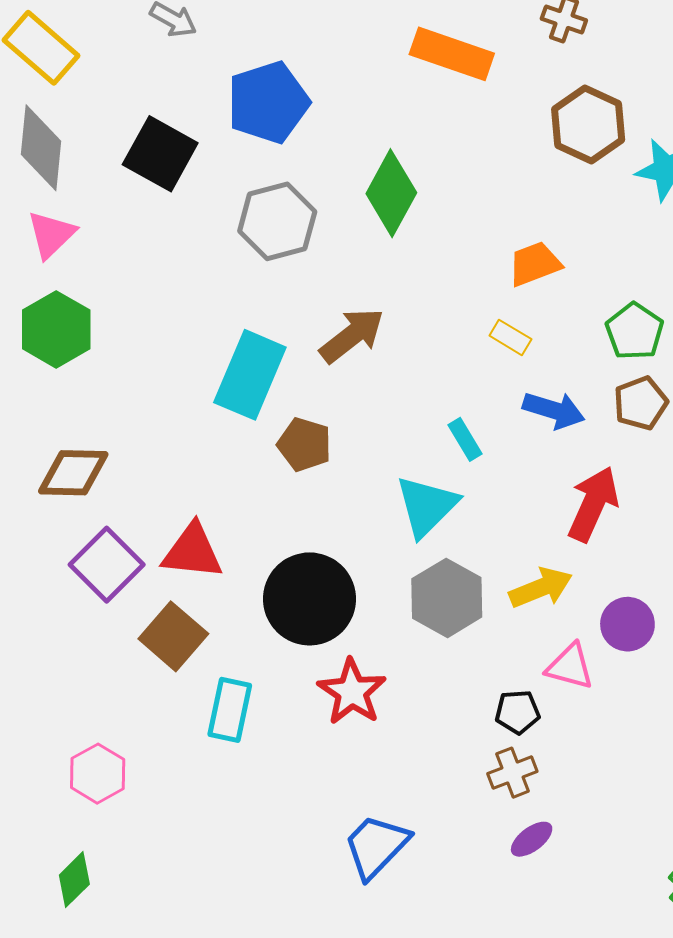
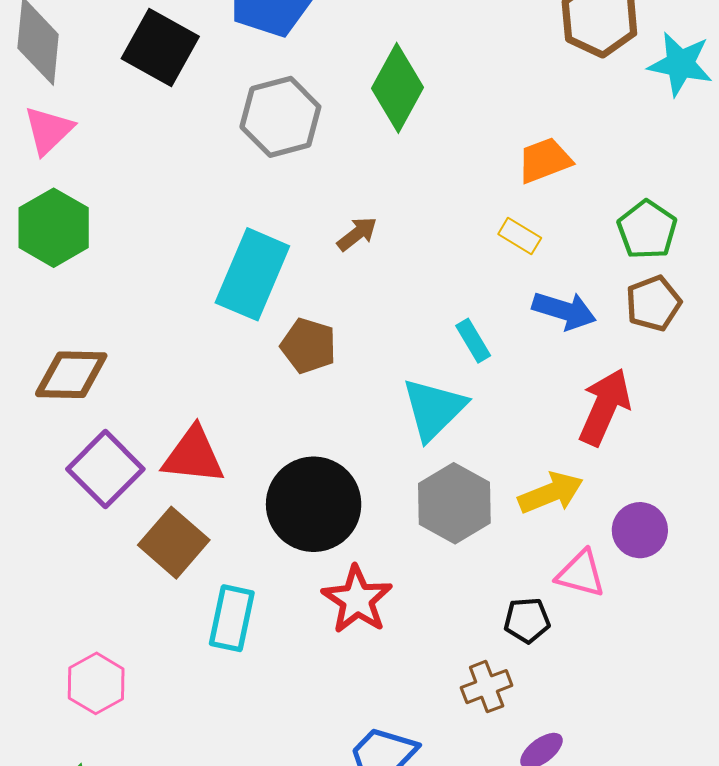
brown arrow: (352, 335) -> (357, 234), size x0.6
brown cross: (512, 773) -> (487, 687), moved

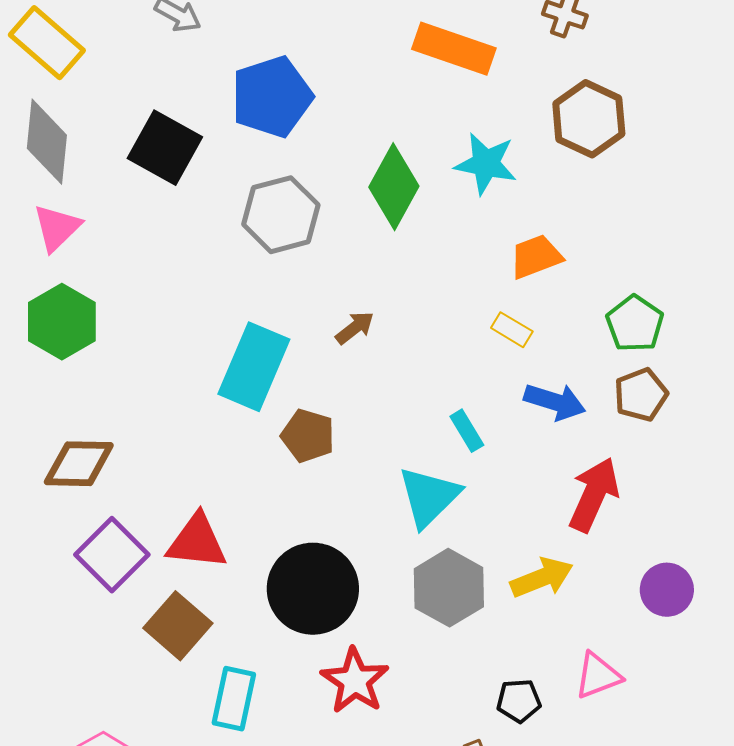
cyan star: (680, 64) -> (486, 164), moved
purple circle: (640, 530) -> (667, 590), moved
pink triangle: (581, 574) -> (598, 676), moved, turned -36

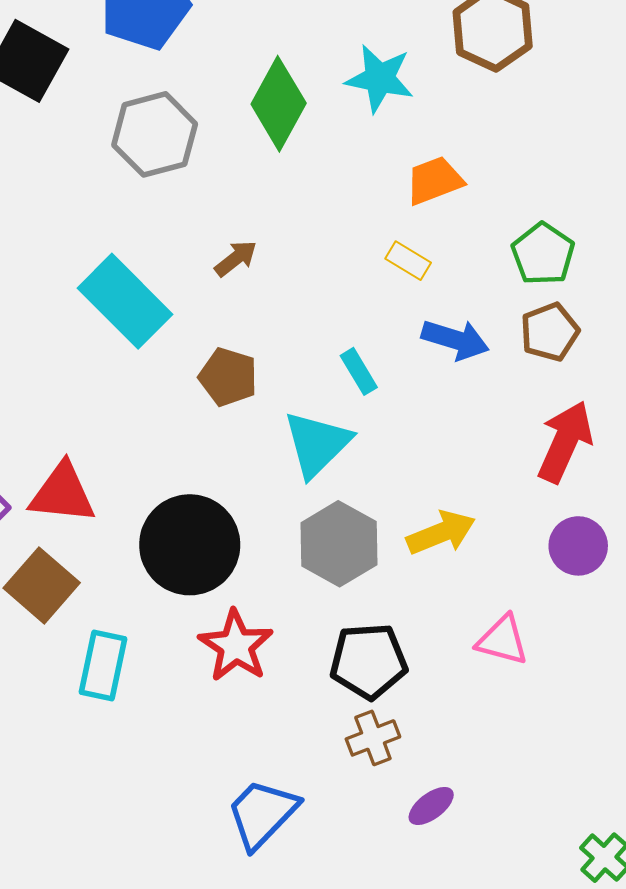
cyan rectangle: (254, 367) -> (125, 301), turned -68
brown pentagon: (308, 436) -> (228, 377), moved
red arrow: (594, 495) -> (565, 442), moved
pink triangle: (598, 676) -> (502, 640), turned 36
black pentagon: (519, 701) -> (369, 661), moved, size x1.6

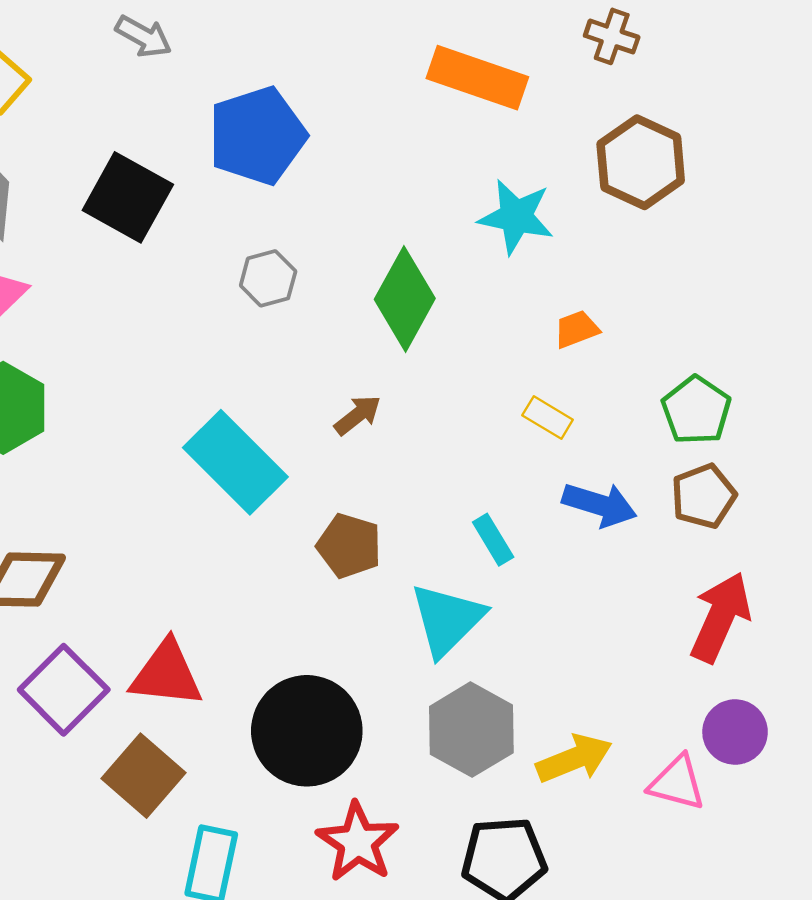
green diamond: (279, 104) -> (405, 299), moved
gray hexagon: (155, 134) -> (268, 278), size x0.6
orange trapezoid: (434, 181) -> (577, 329), size x0.7
yellow arrow: (441, 533) -> (574, 759), moved
pink triangle: (502, 640) -> (677, 783), moved

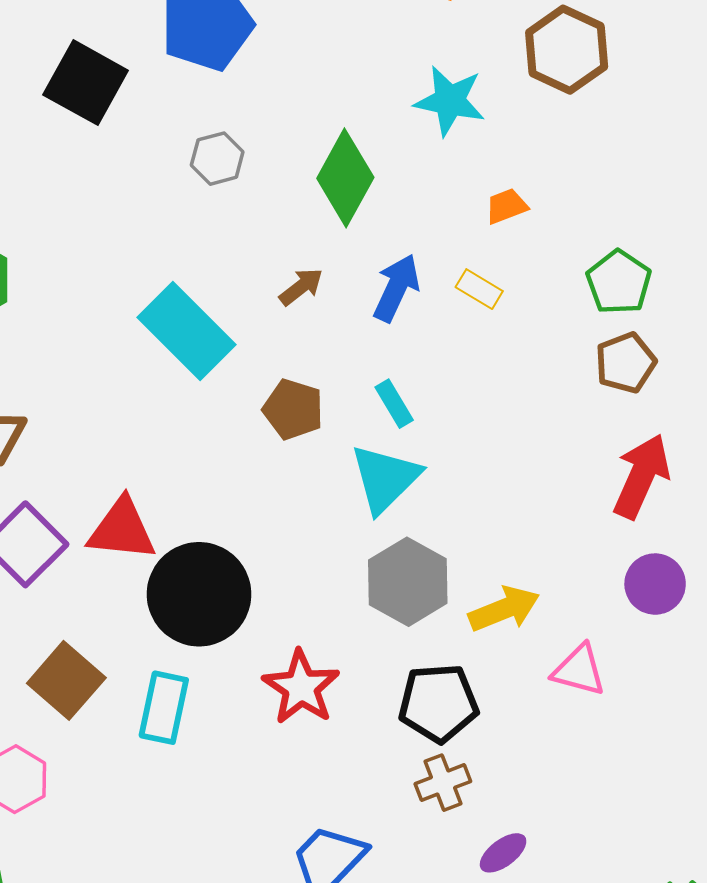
blue arrow: (600, 505) -> (396, 288), moved, turned -82
cyan rectangle: (493, 540) -> (394, 404), moved
black circle: (307, 731) -> (199, 594), moved
brown square: (143, 776) -> (66, 680), moved
pink triangle: (677, 783) -> (579, 670), moved

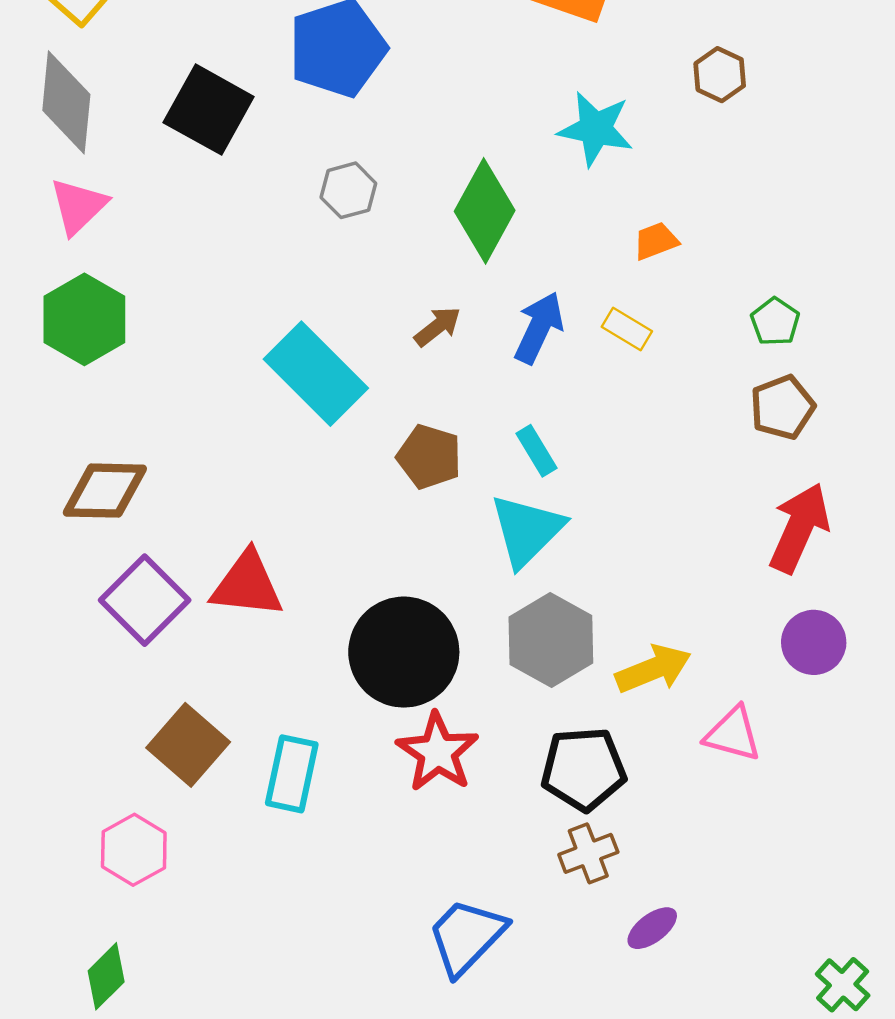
brown hexagon: (567, 50) -> (720, 75), size x0.6
green pentagon: (619, 282) -> (775, 322), size x0.7
black circle: (199, 594) -> (404, 652), moved

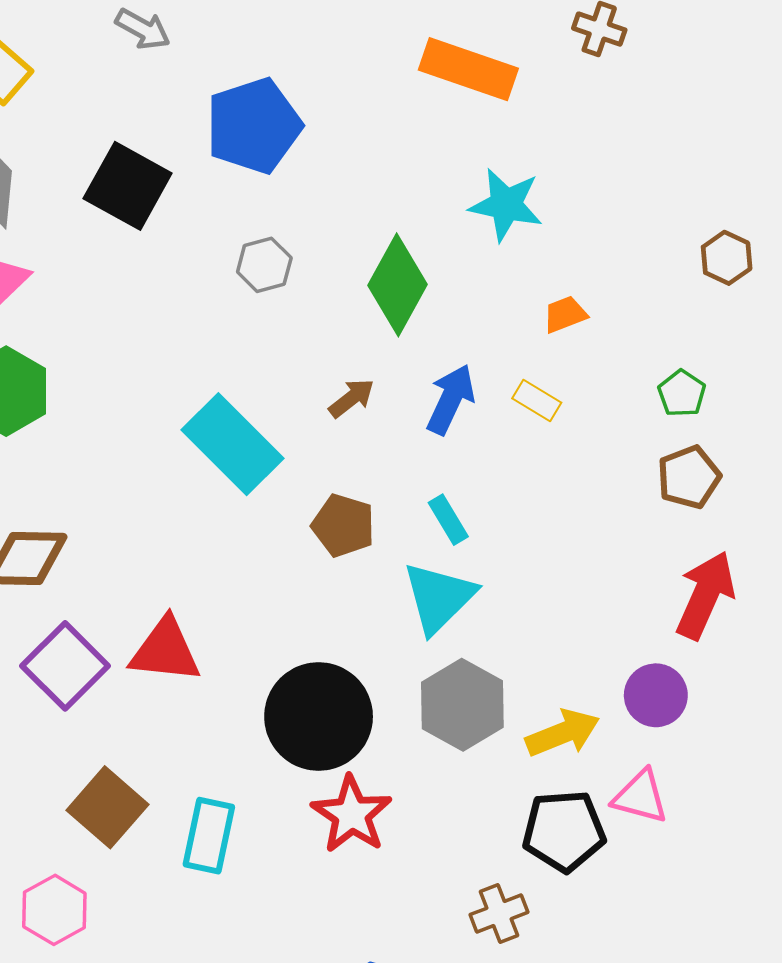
brown hexagon: (720, 75) -> (727, 258), moved
purple circle: (814, 642) -> (656, 695), moved
black pentagon: (583, 769) -> (564, 831), moved

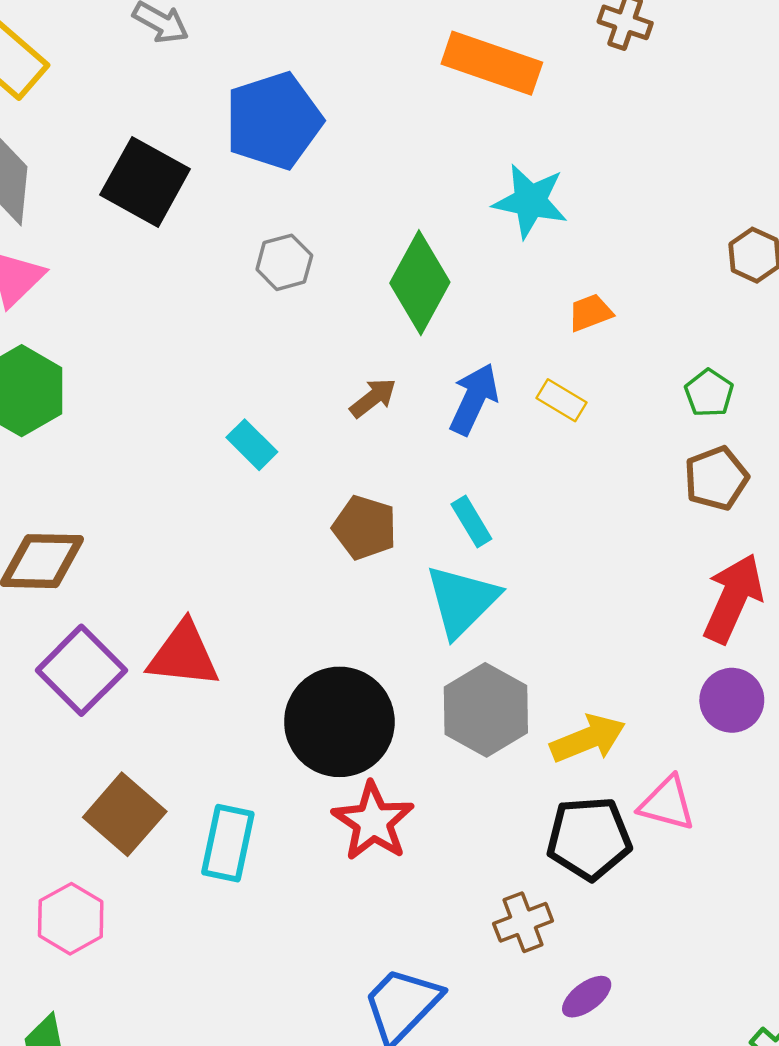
cyan rectangle: (232, 444) -> (252, 445), size x0.5
purple circle: (656, 695) -> (732, 700), moved

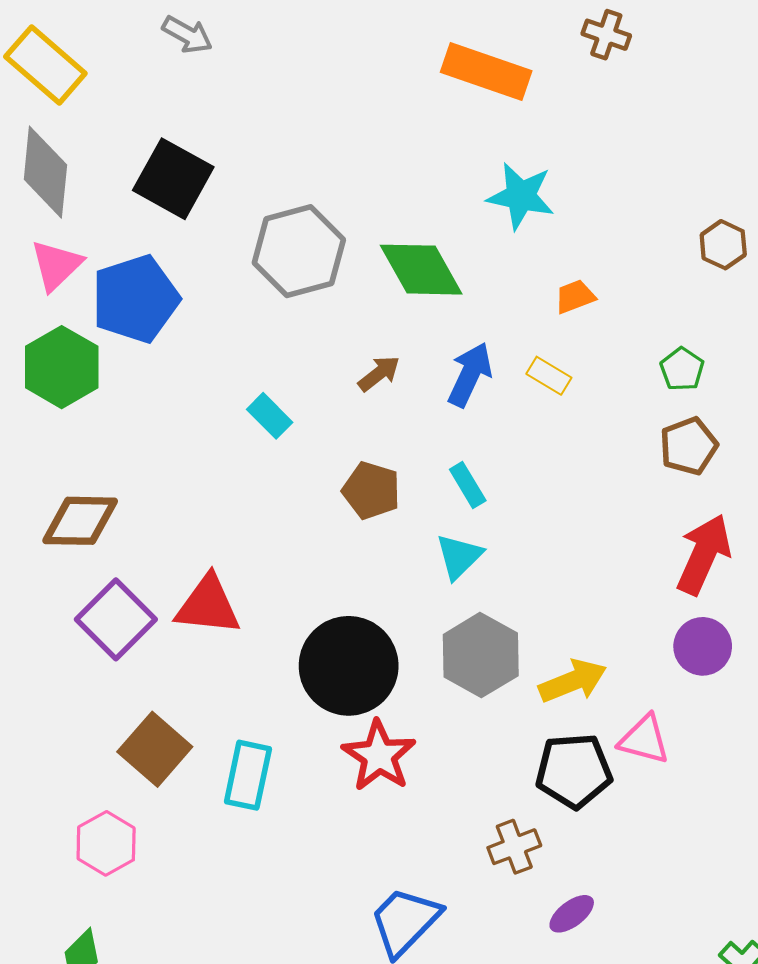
blue pentagon: (273, 121) -> (135, 299), moved
gray hexagon: (284, 262) -> (299, 251), size x1.8
green diamond: (420, 283) -> (421, 270), turned -58
cyan triangle: (462, 601) -> (459, 557), size x0.7

